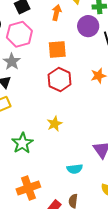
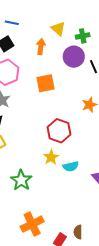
red hexagon: (60, 79) -> (59, 131), moved
cyan semicircle: (75, 169) -> (71, 166), moved

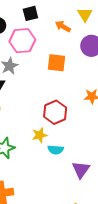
orange arrow: (41, 47) -> (63, 26), turned -84

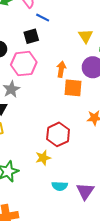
orange arrow: (63, 26) -> (61, 69), moved, turned 70
orange square: (56, 63) -> (73, 88), moved
cyan semicircle: (56, 150) -> (60, 186), moved

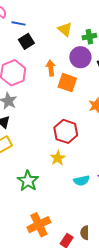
black square: (31, 36) -> (26, 41), moved
orange square: (73, 88) -> (67, 83), turned 30

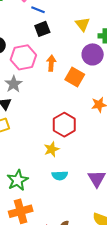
orange arrow: (51, 68) -> (51, 63), moved
green star: (28, 181) -> (18, 180), moved
cyan semicircle: (82, 181) -> (60, 176), moved

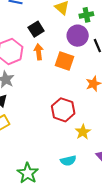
black square: (42, 29) -> (36, 29), moved
yellow star: (52, 149) -> (83, 132), moved

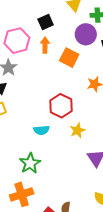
cyan semicircle: (68, 161) -> (41, 130), moved
green star: (28, 173) -> (30, 163), moved

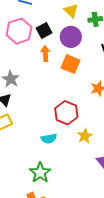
purple circle: (86, 34) -> (71, 37), moved
pink hexagon: (17, 41) -> (19, 31), moved

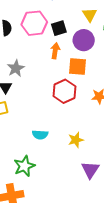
orange square: (71, 64) -> (77, 67), turned -30
red hexagon: (66, 113) -> (64, 91), moved

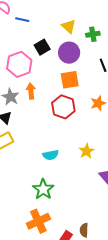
pink hexagon: (34, 23) -> (19, 64), moved
orange arrow: (55, 51) -> (31, 91), moved

